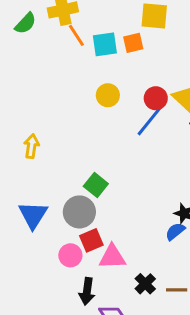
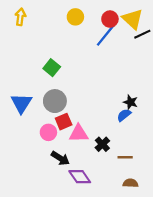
yellow arrow: (32, 146) -> (20, 17), moved
green square: (96, 185) -> (52, 68), moved
black cross: (145, 284) -> (102, 144), moved
black arrow: (87, 291) -> (60, 158), turned -66

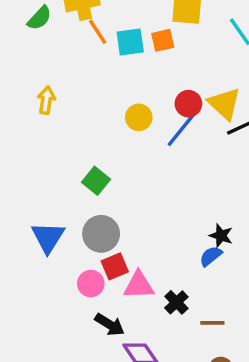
yellow circle: (75, 17) -> (139, 117), moved

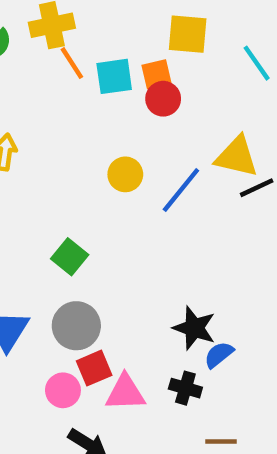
red circle: (188, 104) -> (163, 99), moved
yellow triangle: (224, 104) -> (237, 157), turned -30
black star: (221, 236) -> (194, 328), moved, size x1.4
black cross: (176, 302) -> (185, 388), moved, turned -30

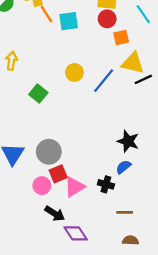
orange square: (156, 74) -> (121, 37), moved
red circle: (163, 99) -> (107, 19), moved
green square: (70, 257) -> (38, 93), moved
black star: (194, 328) -> (128, 141), moved
pink triangle: (125, 393) -> (74, 187), turned -30

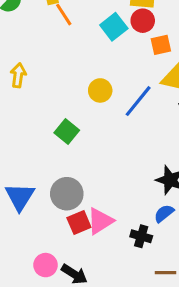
cyan square: (69, 21) -> (114, 27), moved, turned -30
green square: (38, 93) -> (67, 131), moved
pink circle: (42, 186) -> (46, 265), moved
pink triangle: (74, 187) -> (100, 221), moved

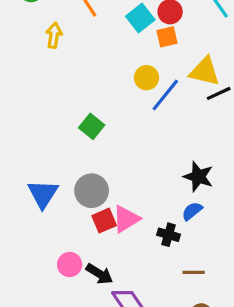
orange square: (161, 45) -> (167, 37), moved
yellow arrow: (18, 75) -> (54, 35), moved
yellow circle: (100, 90) -> (146, 78), moved

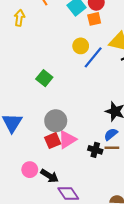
gray circle: (92, 191) -> (56, 121), moved
brown line: (194, 272) -> (112, 148), moved

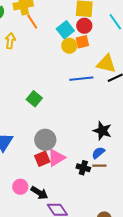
yellow circle: (81, 46) -> (69, 46), moved
blue line: (93, 57) -> (81, 79), turned 45

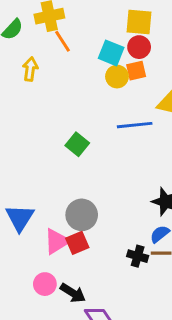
cyan square: (65, 30) -> (111, 53), turned -30
green square: (34, 99) -> (77, 144), moved
pink triangle: (56, 158) -> (57, 241), moved

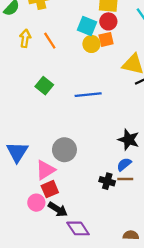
orange line: (63, 41) -> (50, 41), moved
blue line: (135, 125) -> (88, 95), moved
green square: (77, 144) -> (44, 86), moved
red square: (77, 243) -> (50, 189), moved

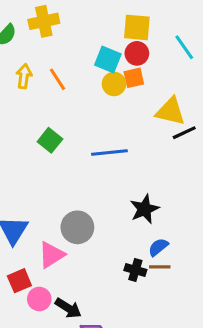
black star: (129, 140) -> (145, 209), moved, turned 30
red square: (50, 189) -> (19, 281), moved

